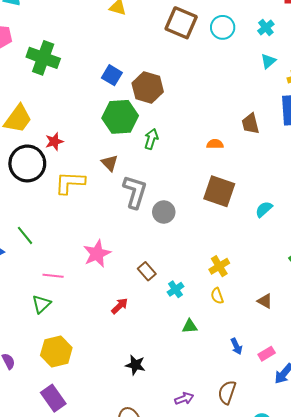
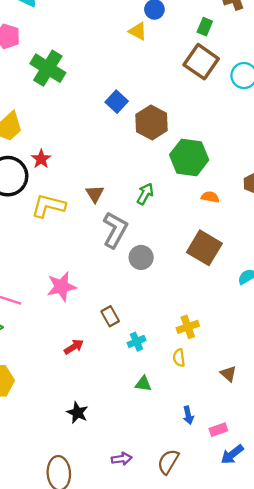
green hexagon: (120, 117) -> (189, 157), moved
green arrow: (151, 139) -> (145, 194), moved
red star: (54, 142) -> (41, 159), turned -30

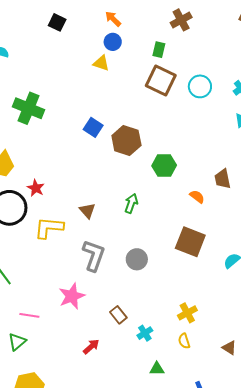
green hexagon: (189, 157) -> (164, 165), size x0.7
orange semicircle: (210, 197) -> (197, 197), moved, turned 35
gray L-shape: (115, 230) -> (94, 255), moved

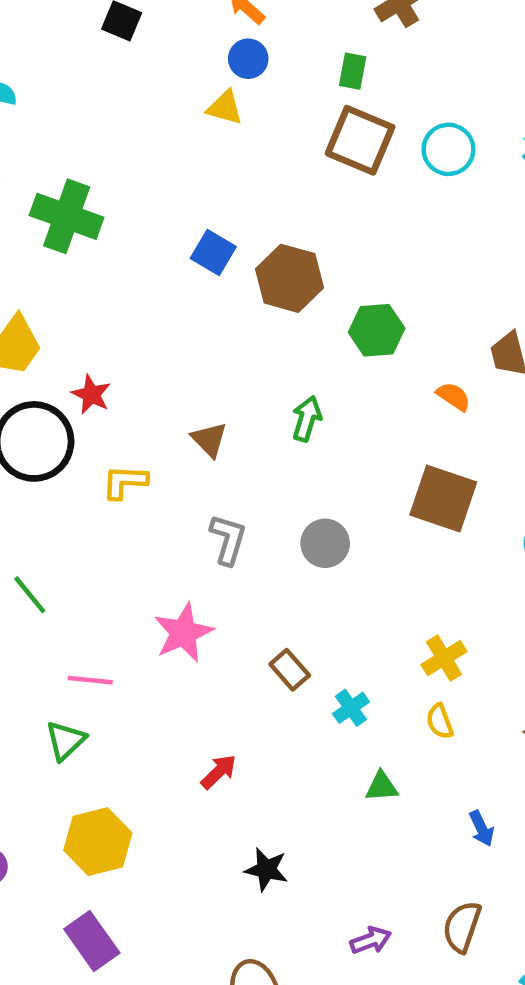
yellow L-shape: (49, 228) -> (125, 482), size x0.7
gray L-shape: (94, 255) -> (228, 539), size x0.7
red arrow: (91, 347) -> (219, 772), moved

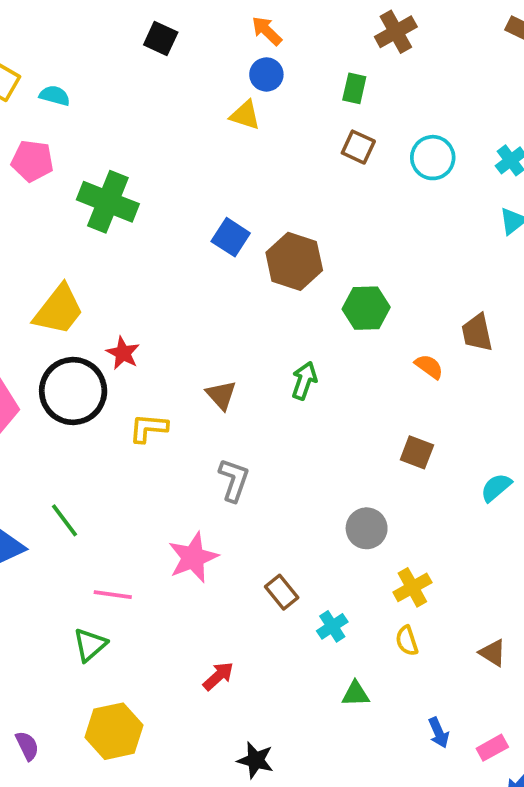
brown square: (360, 140) -> (358, 147), size x0.6
brown square: (443, 498) -> (417, 452), size x0.6
gray circle: (325, 543) -> (367, 528), moved

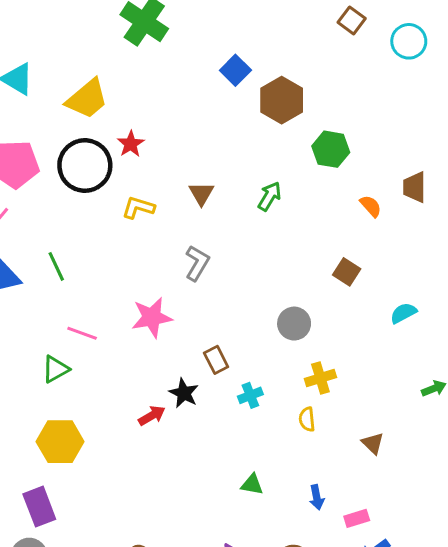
green triangle: (356, 694) -> (252, 484), moved
black star: (256, 760) -> (184, 393), moved

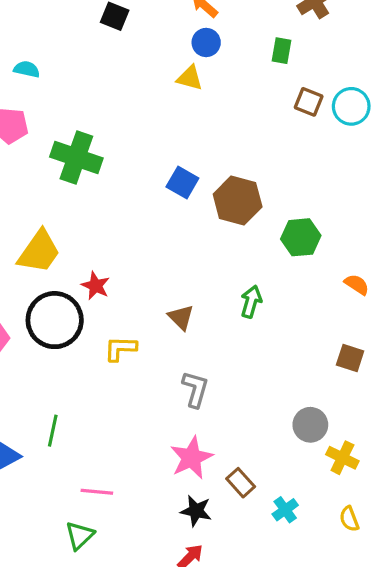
brown square: (352, 20) -> (309, 102), moved
green line: (56, 266) -> (53, 431), turned 52
pink star: (152, 317) -> (191, 458), moved
yellow cross: (320, 378) -> (342, 458), moved, turned -32
black star: (184, 393) -> (196, 511), moved

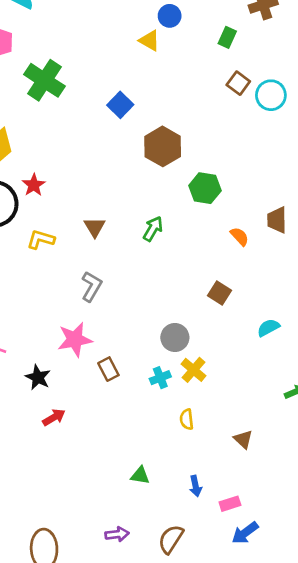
blue square: (182, 182) -> (120, 105), moved
cyan cross: (285, 510) -> (160, 378), moved
black star: (196, 511) -> (38, 377), moved

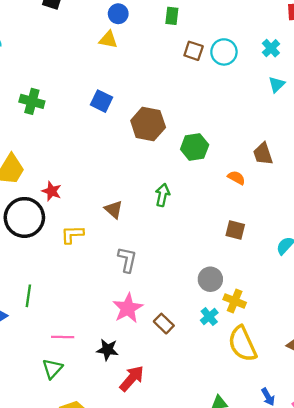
green cross: (44, 80) -> (32, 101), size x0.7
red arrow: (54, 417) -> (132, 378), size x1.4
yellow semicircle: (187, 419) -> (242, 344), size x2.0

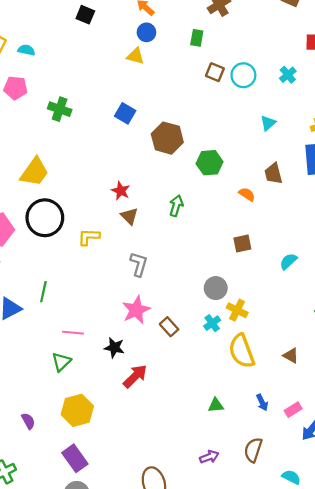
cyan triangle: (277, 84) -> (268, 123), moved
red star: (52, 191) -> (121, 191), moved
brown square: (235, 230) -> (242, 244), turned -30

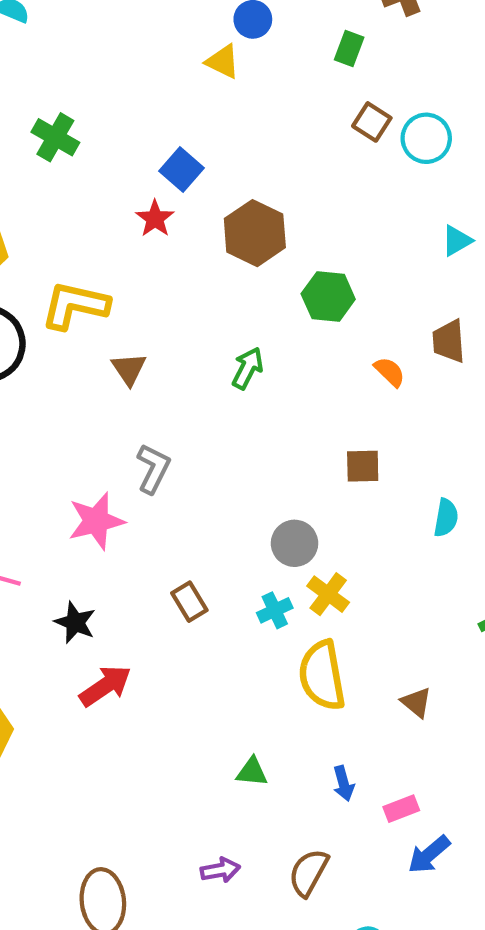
red star: (121, 191) -> (155, 219), moved
brown triangle: (129, 216) -> (129, 369), moved
yellow L-shape: (89, 237) -> (75, 305), moved, size x1.5
cyan semicircle: (288, 261) -> (446, 518), turned 132
pink star: (136, 310) -> (96, 521), moved

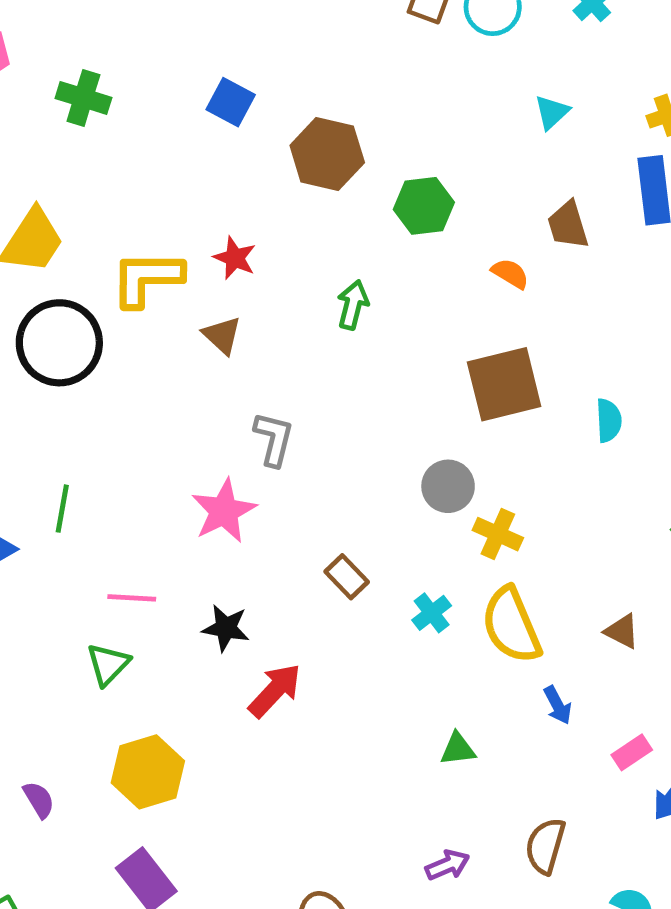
red star: (155, 219) -> (235, 258), moved
brown square: (363, 466) -> (504, 384), size x1.8
cyan cross: (275, 610) -> (432, 613), moved
blue arrow: (343, 783) -> (558, 705), moved

